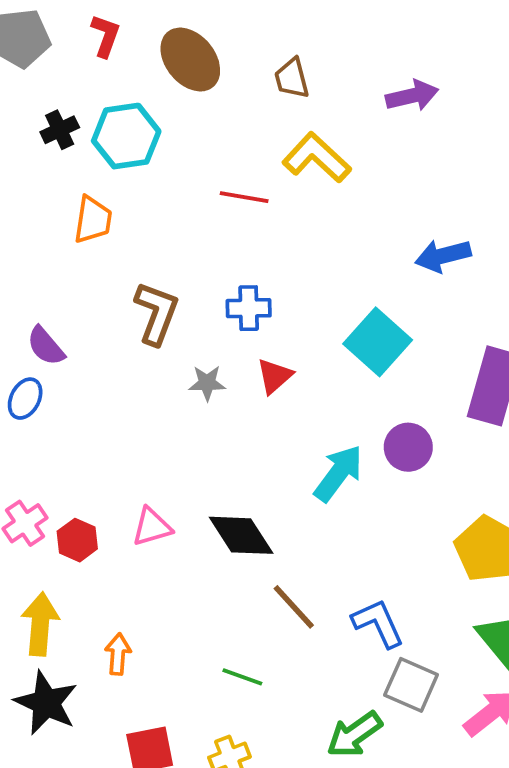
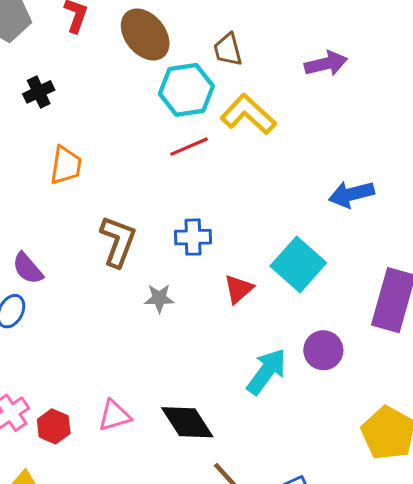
cyan hexagon: (126, 136) -> (186, 90), moved
red line: (244, 197) -> (189, 147), turned -33
red triangle: (275, 376) -> (239, 289), moved

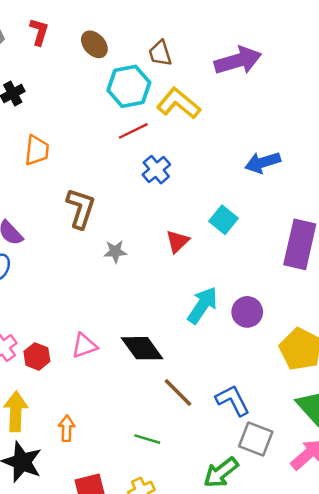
brown ellipse: (145, 35) -> (94, 44), size x0.7
purple arrow: (326, 64) -> (238, 61), size x1.4
blue cross: (193, 237) -> (156, 170), moved, turned -36
cyan square: (298, 264) -> (224, 220), size x0.7
purple circle: (323, 350) -> (247, 312), moved

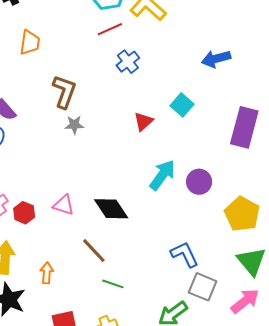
gray star: (115, 252) -> (74, 125), moved
pink triangle: (84, 346) -> (64, 205), turned 35
brown line: (178, 393) -> (94, 251), moved

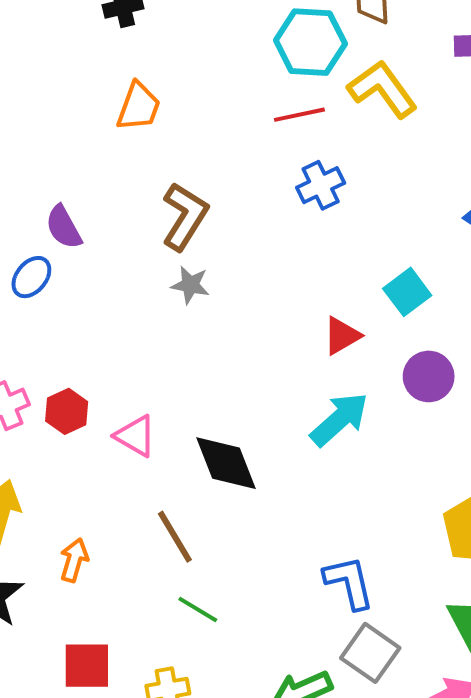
red triangle: (143, 122) -> (342, 336), moved
purple circle: (199, 182) -> (429, 376), moved
red hexagon: (24, 213) -> (67, 411), moved

